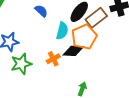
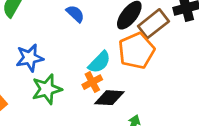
cyan semicircle: (62, 31) -> (99, 62), moved, turned 30
black diamond: (73, 51) -> (109, 98), moved

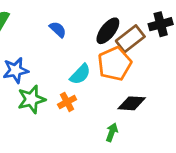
orange cross: (92, 82) -> (67, 102), moved
black diamond: (109, 98) -> (132, 103), moved

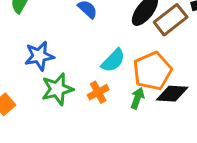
orange pentagon: (114, 64) -> (152, 71), moved
green arrow: (112, 132) -> (137, 98), moved

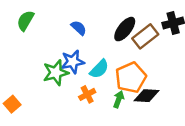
blue star: (39, 56) -> (73, 62), moved
green star: (57, 89) -> (56, 73), moved

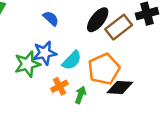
green arrow: (119, 99) -> (80, 95), moved

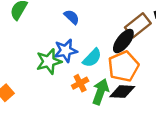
black ellipse: (98, 20) -> (123, 41), moved
black diamond: (120, 88) -> (122, 92), moved
green arrow: (80, 95) -> (101, 92), size x1.5

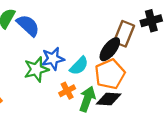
blue semicircle: (72, 17) -> (28, 25), moved, size x1.5
brown rectangle: (138, 25) -> (124, 34), turned -30

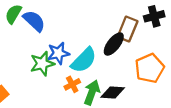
cyan semicircle: (79, 66) -> (84, 60), size x1.4
orange pentagon: (110, 74) -> (150, 68), moved

